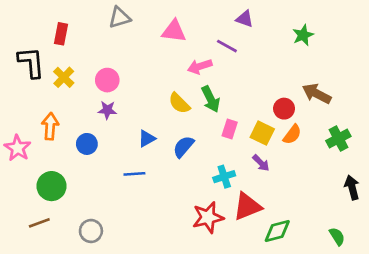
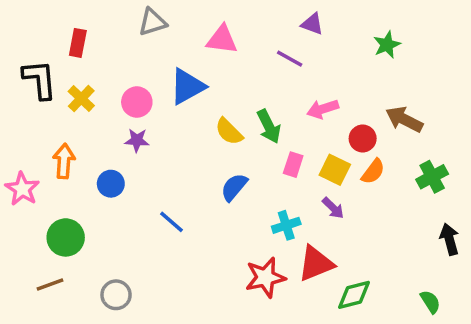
pink arrow: (200, 66) -> (323, 109), moved
blue triangle: (147, 139) -> (187, 86), moved, size x1.6
blue line: (134, 174) -> (172, 222), turned 45

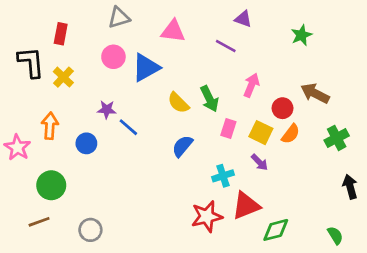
pink circle: (137, 102) -> (113, 57), moved
pink arrow: (323, 109) -> (251, 85), turned 130
blue line: (172, 222) -> (128, 127), moved

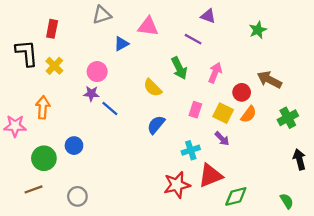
pink circle: (113, 57) -> (97, 72), moved
blue triangle: (146, 68) -> (121, 44), moved, size x0.6
green arrow: (209, 99) -> (179, 68), moved
blue circle: (86, 143) -> (74, 146), moved
pink star: (17, 147) -> (15, 126), turned -30

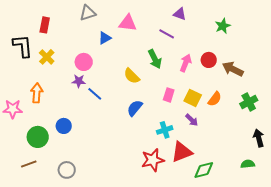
red circle: (242, 92) -> (209, 60), moved
green semicircle: (287, 201) -> (248, 164), moved, turned -64

